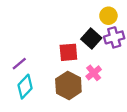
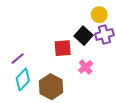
brown hexagon: (68, 85) -> (51, 87), moved

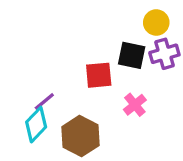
black square: (83, 36) -> (132, 55), turned -30
purple line: (18, 59) -> (44, 101), moved

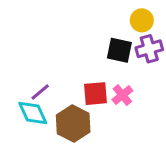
red square: (99, 75) -> (95, 94), moved
cyan diamond: (36, 125) -> (33, 113), turned -68

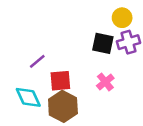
purple line: (40, 92) -> (37, 61), moved
red square: (95, 94) -> (60, 81), moved

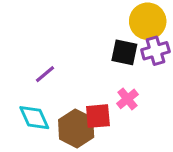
yellow circle: (122, 18) -> (148, 21), size x1.5
red square: (60, 81) -> (98, 116), moved

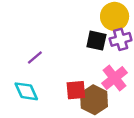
pink cross: (127, 99) -> (115, 78), moved, size x1.5
brown hexagon: (76, 128) -> (94, 100), moved

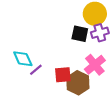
purple line: (35, 58) -> (36, 70), moved
cyan diamond: (26, 91) -> (23, 59), moved

